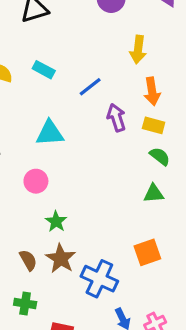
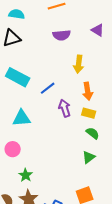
cyan rectangle: (44, 70) -> (18, 77), size x1.6
green triangle: (154, 194) -> (89, 157), turned -32

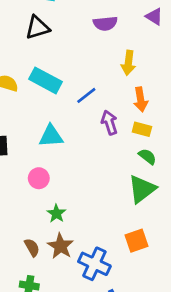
green triangle: (89, 157) -> (142, 189), size x1.6

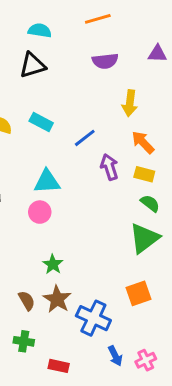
purple triangle: (154, 17) -> (157, 54), turned -30
cyan rectangle: (46, 80) -> (41, 122), size x0.7
orange arrow: (141, 99) -> (143, 142), turned 145
pink circle: (39, 178) -> (40, 212), moved

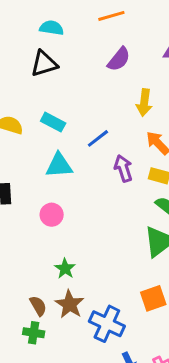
purple semicircle: (105, 61) -> (119, 59), turned -45
cyan triangle: (47, 182) -> (59, 165), moved
green cross: (24, 341) -> (34, 333), moved

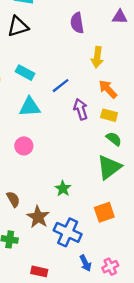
purple semicircle: (119, 59) -> (77, 23), turned 132
green star: (65, 268) -> (63, 189), moved
brown semicircle: (38, 306) -> (13, 199), moved

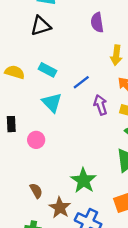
cyan triangle: (30, 107) -> (52, 103), turned 50
pink circle: (24, 146) -> (36, 140), moved
green star: (63, 189) -> (84, 181), size x1.6

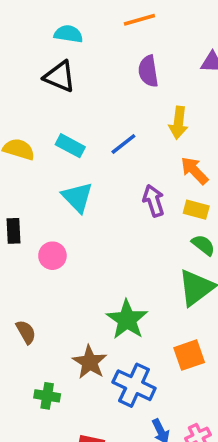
black triangle: (41, 26) -> (60, 77), turned 40
blue line: (81, 82) -> (123, 144), moved
brown semicircle: (36, 191) -> (26, 332), moved

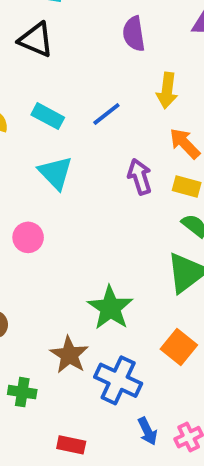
orange square: (189, 355) -> (179, 347), turned -32

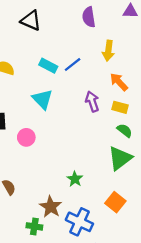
cyan rectangle: (48, 116) -> (48, 66), moved
green star: (110, 308) -> (75, 179), size x0.6
green cross: (22, 392) -> (34, 226), moved

